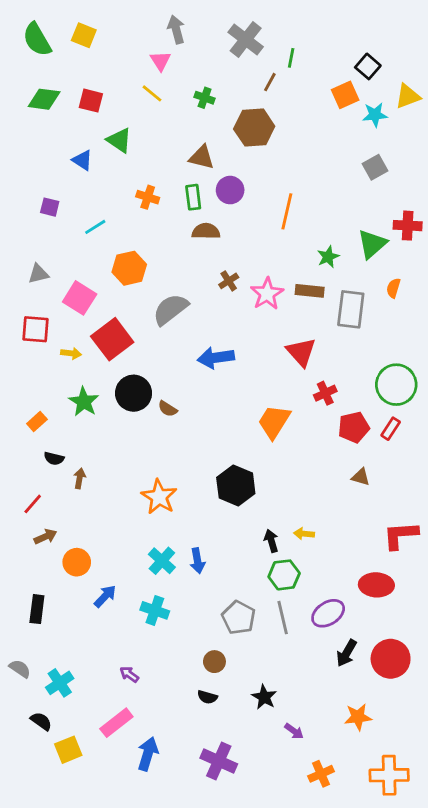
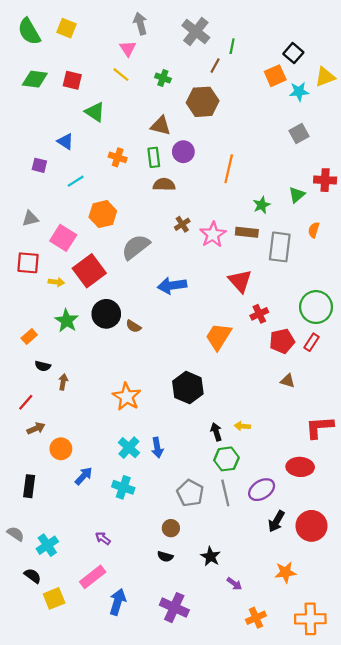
blue triangle: (82, 160) -> (65, 141), moved
green triangle: (372, 244) -> (297, 195), size x0.7

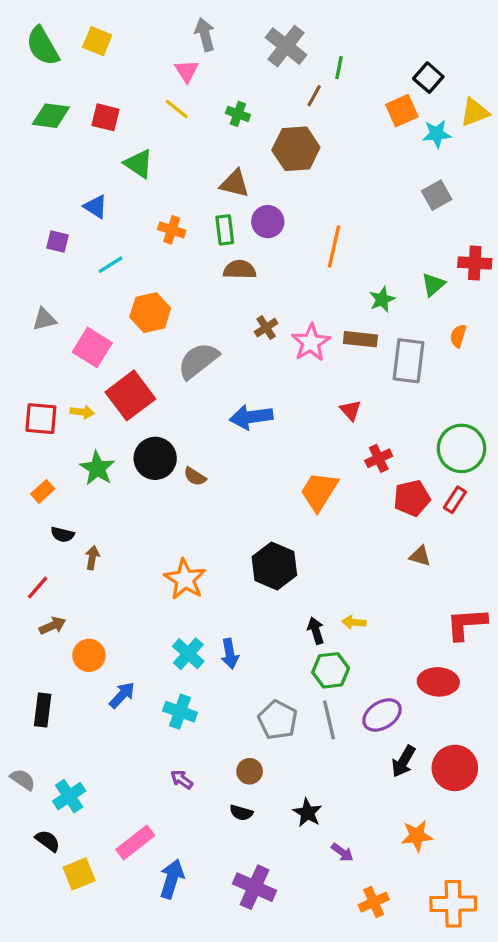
red square: (28, 263) -> (41, 419), moved
red triangle: (240, 281) -> (351, 410), size x0.6
purple arrow: (103, 538) -> (182, 780), moved

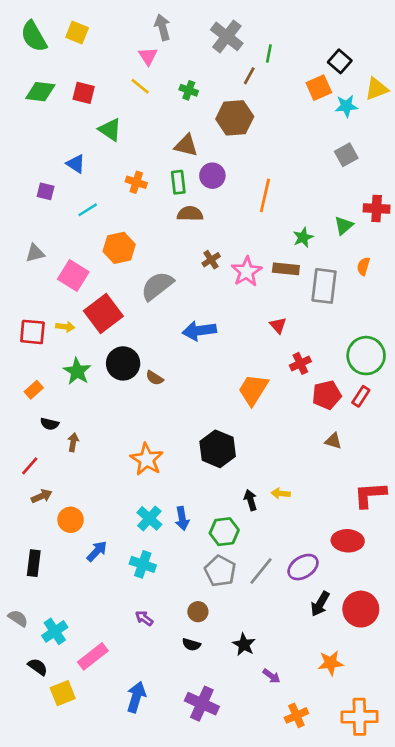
green hexagon: (331, 670) -> (224, 532), moved
gray line: (329, 720) -> (261, 571), turned 52
pink rectangle: (135, 842) -> (93, 656), moved

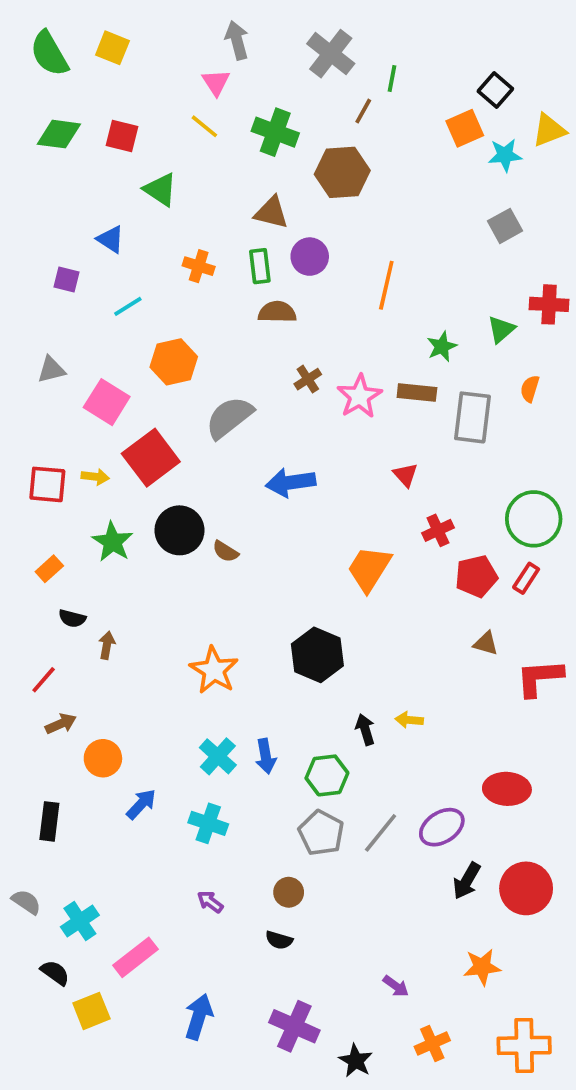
green cross: (189, 90) -> (275, 132), size x1.6
red L-shape: (370, 495) -> (539, 678), moved
black star: (244, 645) -> (356, 1061), moved

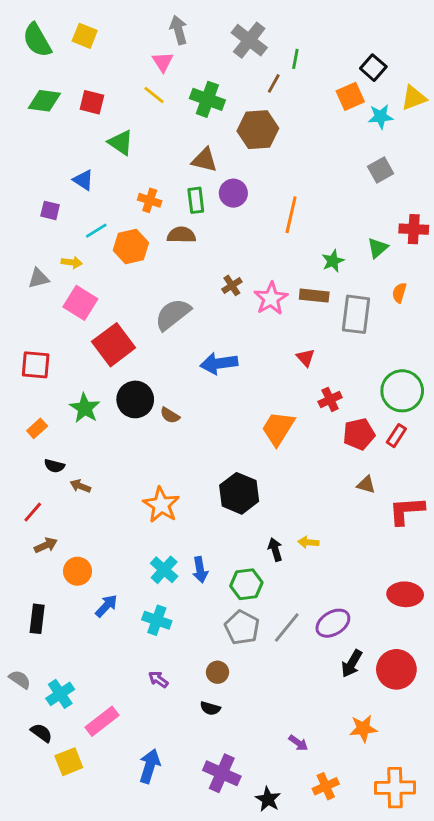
brown semicircle: (277, 312) -> (181, 235), moved
orange hexagon: (174, 362) -> (131, 247), moved
yellow arrow: (95, 477) -> (72, 262), moved
brown arrow: (107, 645) -> (80, 486), turned -78
red ellipse: (507, 789) -> (405, 594), moved

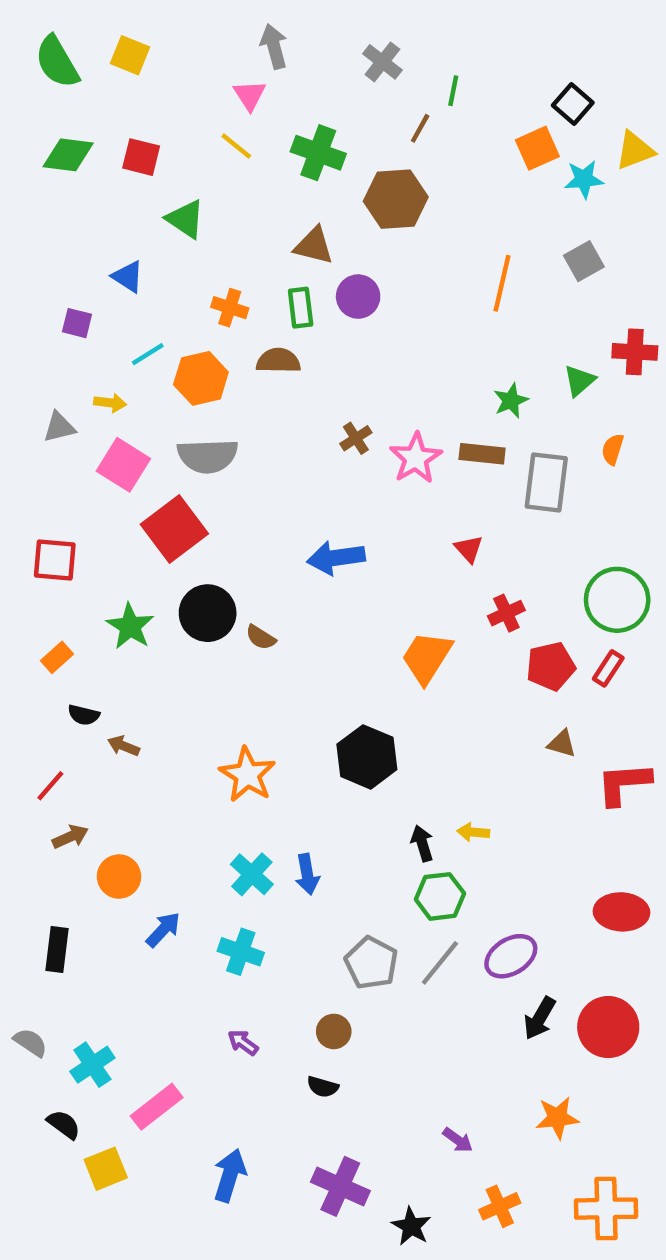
gray cross: (249, 40) -> (382, 62), size x0.7
orange line: (291, 215) -> (502, 283), moved
gray semicircle: (173, 314) -> (208, 456), moved, turned -144
green hexagon: (246, 584) -> (440, 896), moved

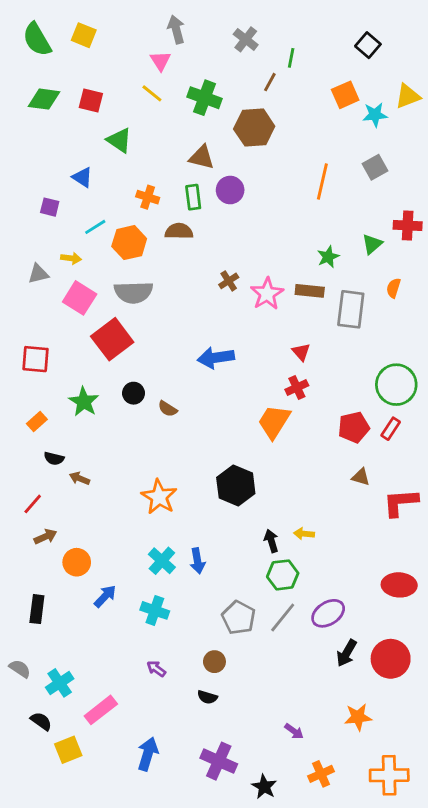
black square: (573, 104) -> (368, 45), moved
black circle: (208, 613) -> (134, 393), size x0.6
red cross: (506, 613) -> (297, 387), moved

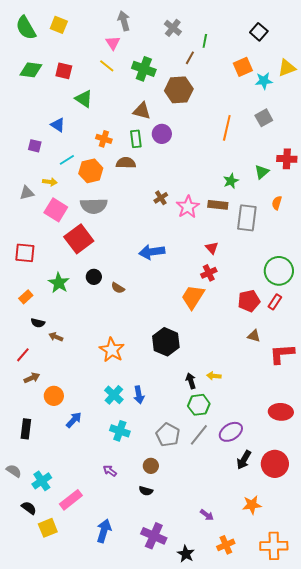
cyan cross: (155, 610) -> (120, 431), moved

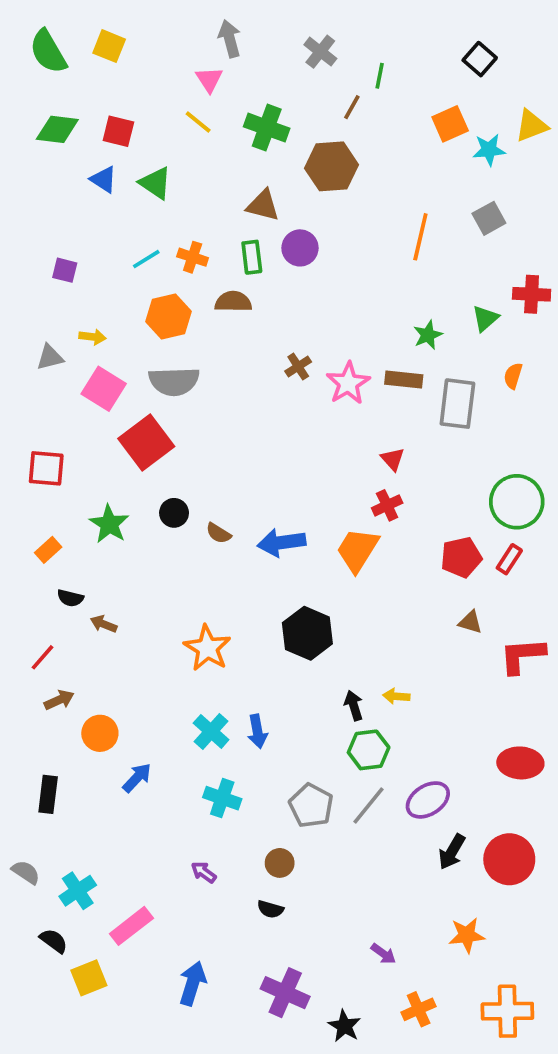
blue triangle: (58, 125) -> (104, 179), moved
cyan line: (67, 160) -> (146, 259), moved
blue arrow: (152, 252) -> (281, 542), moved

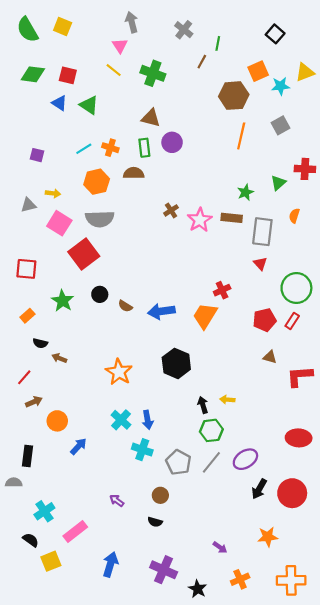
brown hexagon: (331, 166) -> (234, 96), moved
red triangle: (393, 459) -> (260, 264), moved
cyan cross: (222, 798) -> (142, 450), moved
gray semicircle: (26, 872) -> (14, 483), moved, turned -35

